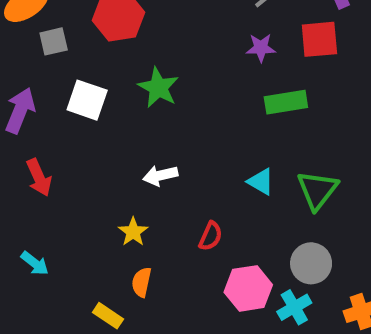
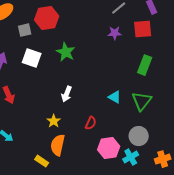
gray square: (54, 41) -> (25, 30), moved
green rectangle: (286, 102) -> (145, 65), moved, turned -60
white arrow: (160, 175) -> (67, 94), turned -56
orange semicircle: (141, 282) -> (58, 145), size x1.5

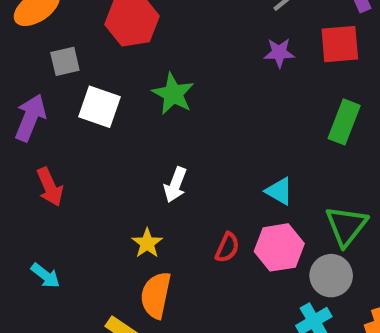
gray square: (25, 30) -> (65, 61), moved
green triangle: (142, 101) -> (346, 226), moved
pink hexagon: (109, 148) -> (279, 247), moved

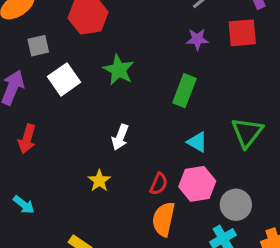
white square: (100, 107) -> (64, 79), turned 36
green rectangle: (344, 122) -> (184, 91), moved
red arrow: (50, 187) -> (27, 139), turned 40
green triangle: (346, 226) -> (247, 132), moved
orange semicircle: (156, 295) -> (164, 219), moved

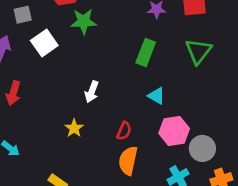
green star: (119, 70) -> (84, 21), moved, turned -30
green triangle: (247, 132) -> (198, 51), moved
pink hexagon: (197, 184) -> (174, 131), moved
gray circle: (236, 205) -> (202, 148), moved

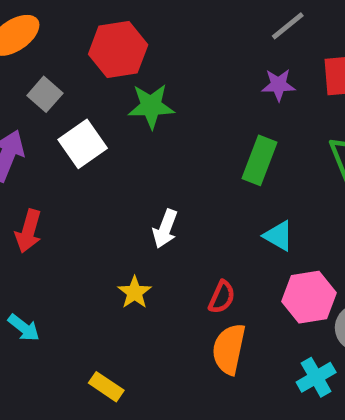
gray square: (23, 15) -> (45, 94), turned -36

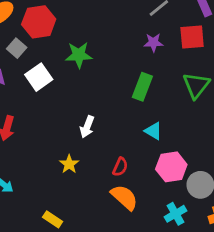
red hexagon: (118, 50) -> (39, 22), moved
orange semicircle: (229, 349) -> (124, 197), turned 120

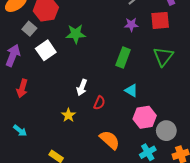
red semicircle: (120, 167) -> (99, 103), moved

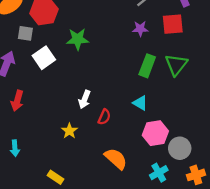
gray square: (29, 29) -> (25, 33), turned -32
green rectangle: (123, 58) -> (147, 66), moved
cyan arrow: (20, 131) -> (15, 148), turned 48

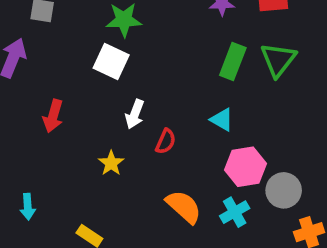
white square: (44, 58) -> (111, 61), moved, turned -30
red arrow: (17, 101) -> (53, 116), moved
cyan arrow: (15, 148) -> (28, 207), moved
cyan cross: (159, 173) -> (235, 212), moved

